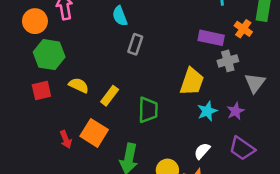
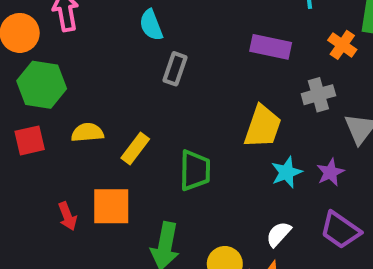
purple rectangle: (211, 38) -> (271, 47), moved
yellow semicircle: (79, 85) -> (87, 133), turned -30
orange square: (94, 133) -> (111, 206), turned -32

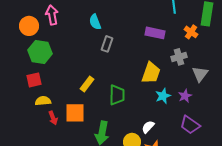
yellow semicircle: (87, 133) -> (43, 101), moved
white semicircle: (279, 234) -> (148, 127), moved

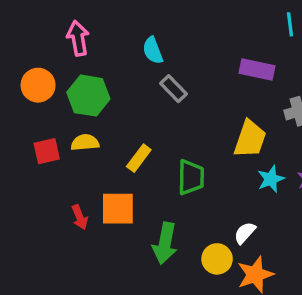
orange circle: (29, 26) -> (38, 85), moved
gray rectangle: (107, 44) -> (174, 89), turned -63
green hexagon: (40, 52) -> (88, 96), moved
yellow semicircle: (43, 101) -> (85, 142), moved

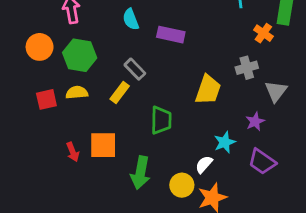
purple rectangle: (257, 70) -> (171, 35), moved
gray rectangle: (174, 89) -> (135, 69), moved
yellow rectangle: (139, 158) -> (120, 93), moved
cyan star: (271, 179) -> (225, 142), moved

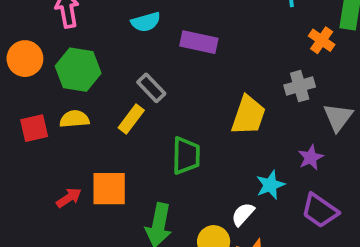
cyan semicircle: (131, 19) -> (146, 22), turned -85
red arrow: (73, 152) -> (69, 198), turned -102

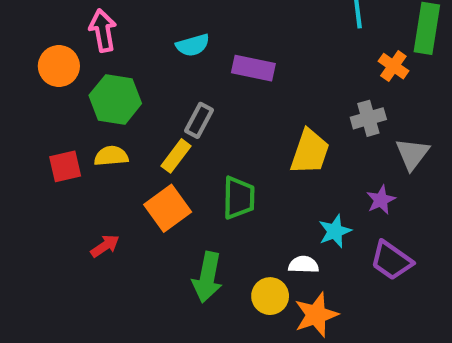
orange circle: (25, 59) -> (59, 66), moved
gray rectangle: (151, 88) -> (199, 120), turned 72
orange square: (109, 189) -> (168, 208), moved, turned -36
white semicircle: (243, 214) -> (304, 265), turned 50

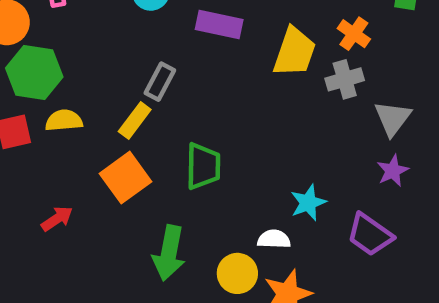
orange cross: (393, 66) -> (354, 34), moved
green hexagon: (115, 99) -> (34, 73), moved
yellow trapezoid: (310, 152) -> (294, 52), moved
purple star: (381, 200) -> (393, 171), moved

